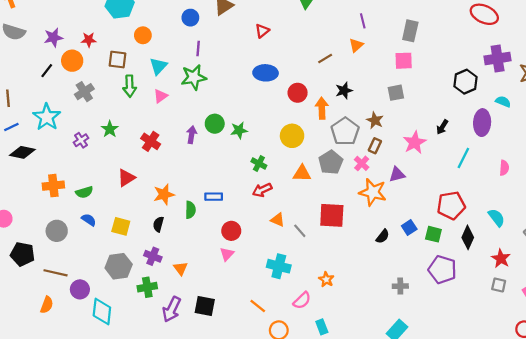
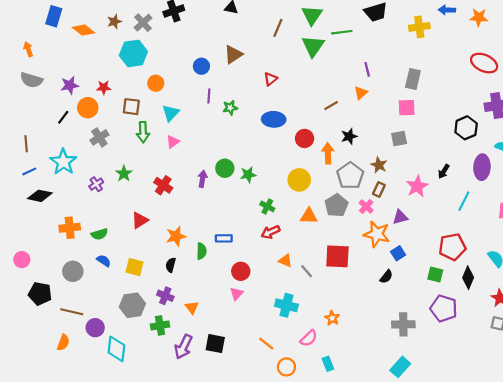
green star: (194, 77) -> (230, 108), moved, size x0.6
blue square: (409, 228) -> (398, 253), moved
gray cross: (400, 286) -> (403, 324), size x1.5

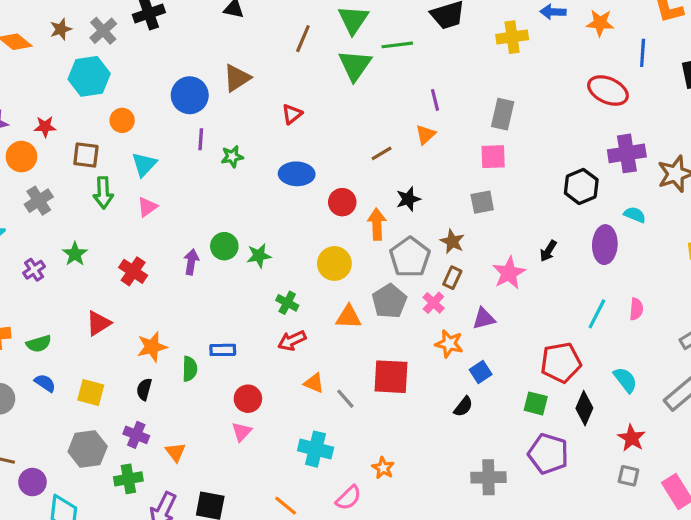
blue circle: (201, 66) -> (190, 95), size x1.5
cyan line: (464, 201) -> (597, 314), moved
orange star: (377, 234) -> (449, 344), size x0.7

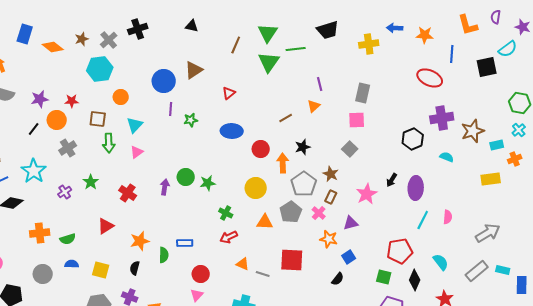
gray square: (482, 202) -> (350, 149), turned -35
purple ellipse: (605, 245) -> (416, 188), moved
blue semicircle: (45, 383) -> (72, 264), turned -32
gray line: (345, 399) -> (263, 274), turned -32

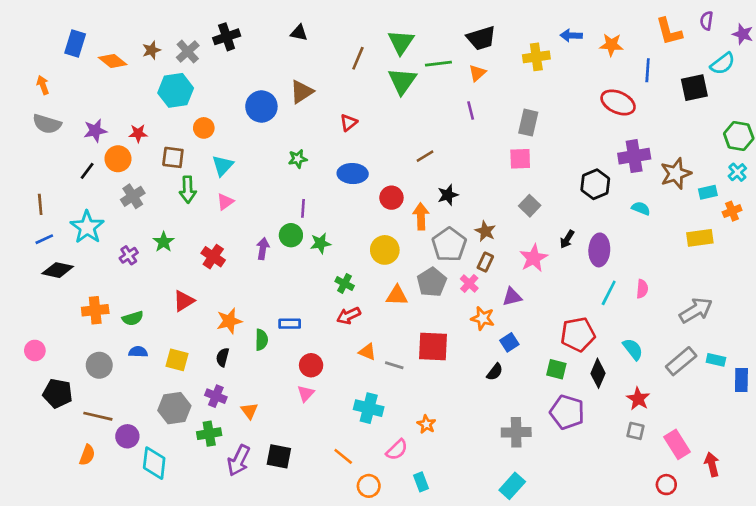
orange triangle: (314, 106) -> (477, 73), moved
purple line: (171, 109) -> (303, 208), moved
gray square: (350, 149) -> (530, 206), moved

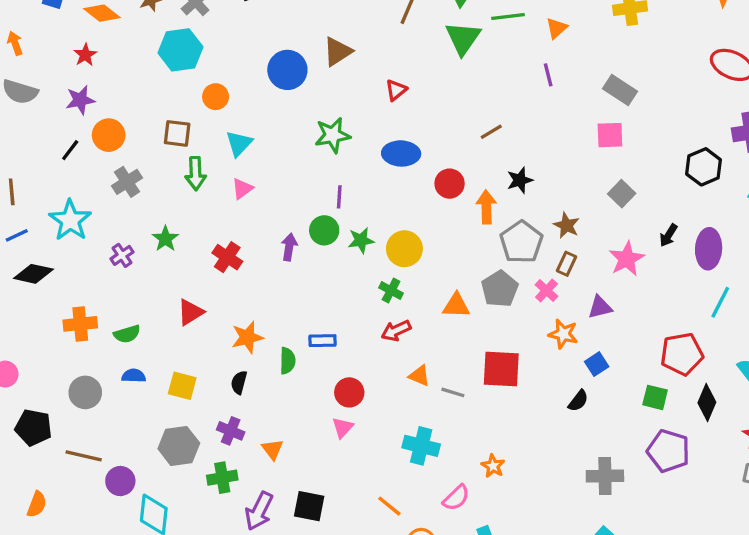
gray rectangle: (528, 123) -> (620, 90), turned -70
red star: (138, 133) -> (85, 55), moved, turned -30
green star: (298, 159) -> (333, 135), size x1.5
yellow circle: (385, 250) -> (404, 249), moved
orange semicircle: (87, 455) -> (37, 504), moved

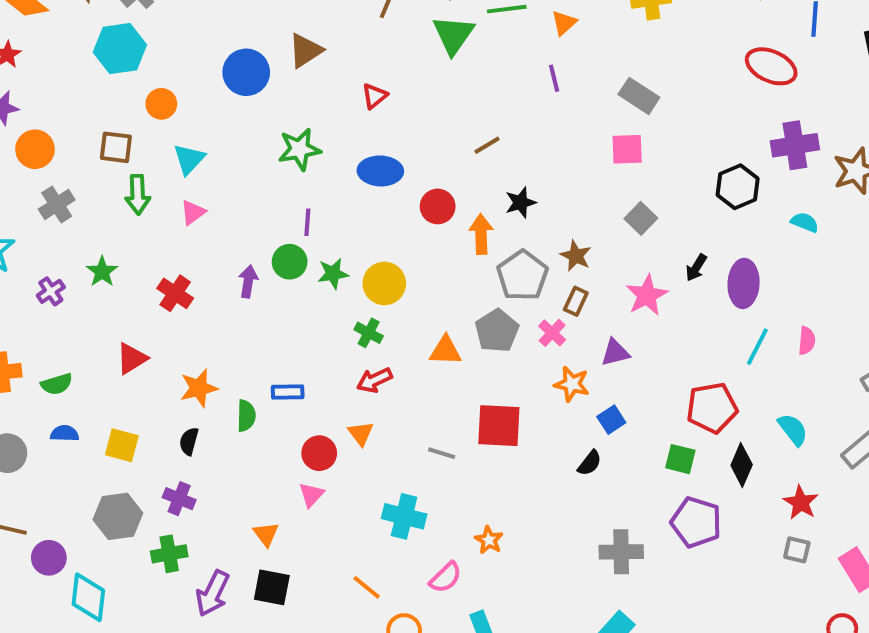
orange triangle: (419, 376) -> (361, 433), moved, turned 30
orange triangle: (272, 449) -> (266, 534), moved

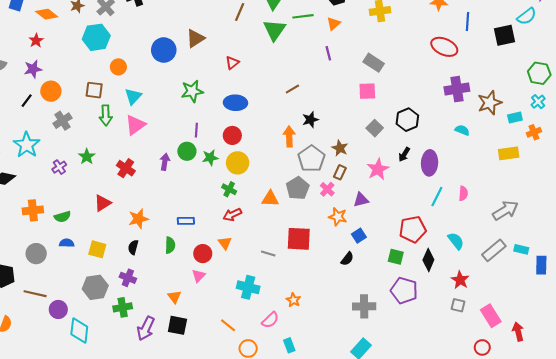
black hexagon: (738, 187) -> (407, 120), moved
red circle: (438, 206) -> (232, 135), moved
pink triangle: (193, 212) -> (135, 125), size x1.5
green semicircle: (246, 416) -> (170, 245), moved

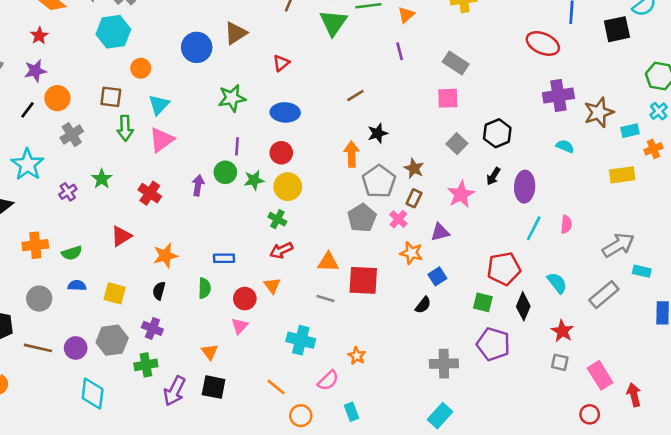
orange triangle: (270, 199) -> (328, 262), moved
cyan rectangle: (521, 249) -> (642, 271), moved
purple circle: (58, 309) -> (76, 348), moved

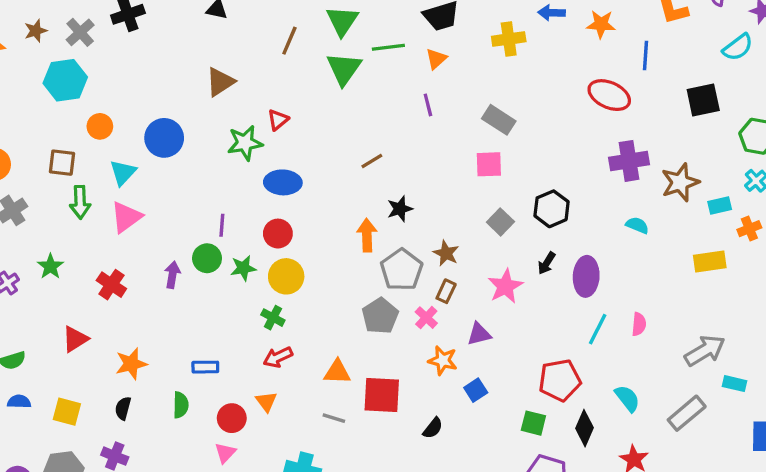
black square: (617, 29) -> (703, 100), moved
blue circle: (197, 47) -> (164, 138), moved
green star: (232, 98) -> (245, 143), moved
black semicircle: (423, 305) -> (433, 428), moved

